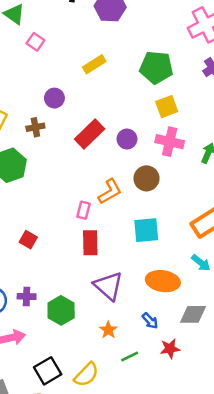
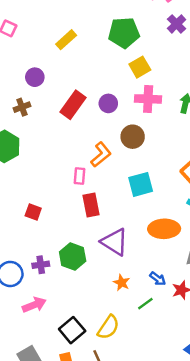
green hexagon: (61, 310) -> (73, 257), moved
blue arrow: (150, 321) -> (158, 279), moved

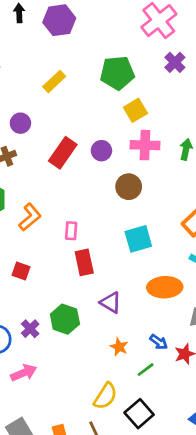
orange L-shape: (101, 155) -> (30, 217), moved
purple triangle: (115, 242) -> (111, 302), size x0.7
purple cross: (41, 265) -> (30, 329), turned -35
black square: (72, 330) -> (139, 414), moved

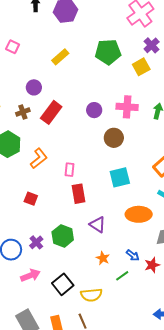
yellow square: (135, 110) -> (141, 67), moved
red rectangle: (63, 153) -> (51, 112), moved
yellow semicircle: (105, 396) -> (91, 295), turned 50
black square: (139, 414) -> (63, 284), moved

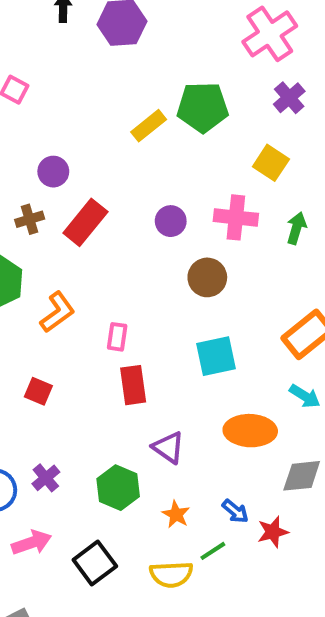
yellow rectangle: (60, 57) -> (149, 126), moved
yellow square: (141, 67) -> (271, 163), moved, turned -30
green hexagon: (63, 236) -> (118, 488), moved
yellow semicircle: (91, 295) -> (171, 574), moved

